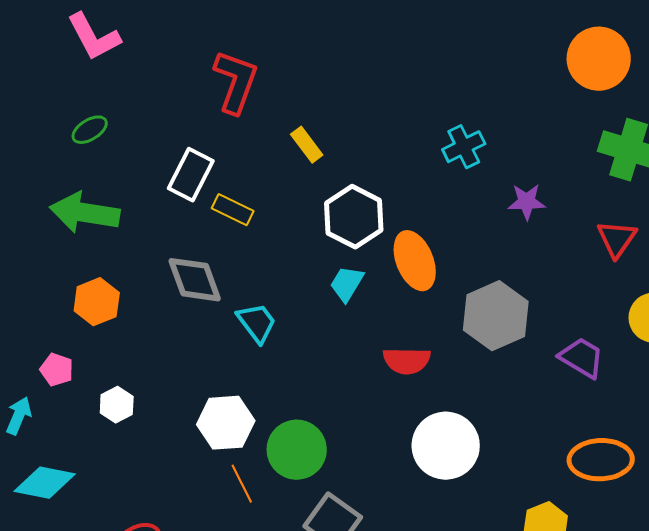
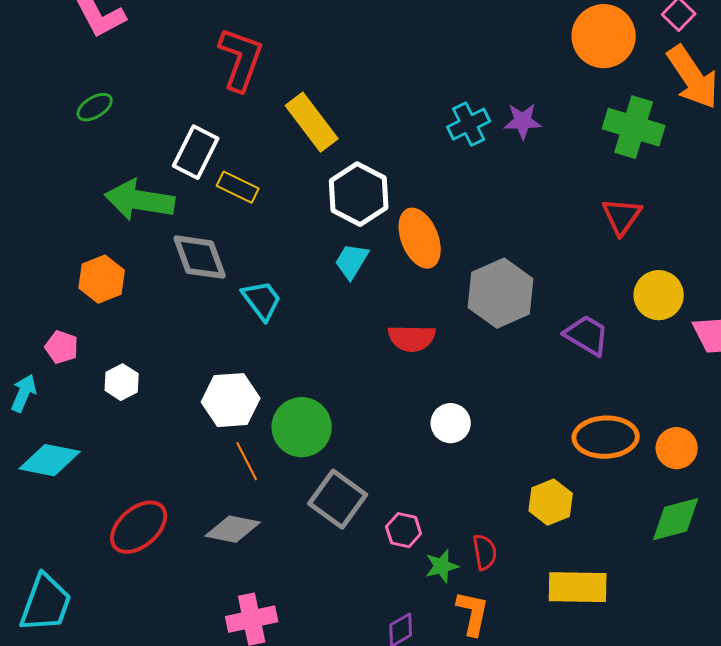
yellow rectangle: (307, 145) -> (312, 122), size x1.6
purple star: (527, 202) -> (523, 121), moved
green arrow: (85, 213) -> (140, 200), moved
white circle: (446, 446) -> (451, 423), size x0.6

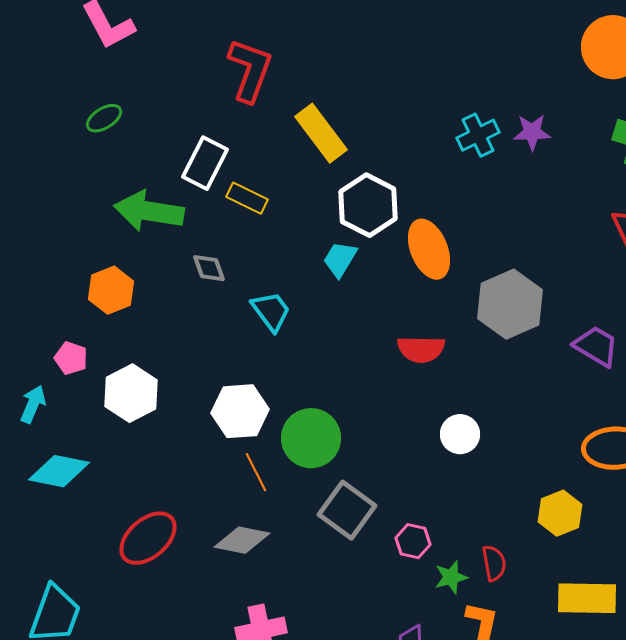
gray diamond: (200, 257) -> (209, 268), size x0.6
cyan trapezoid: (352, 261) -> (340, 259), moved
white hexagon: (122, 382) -> (131, 393), size x1.6

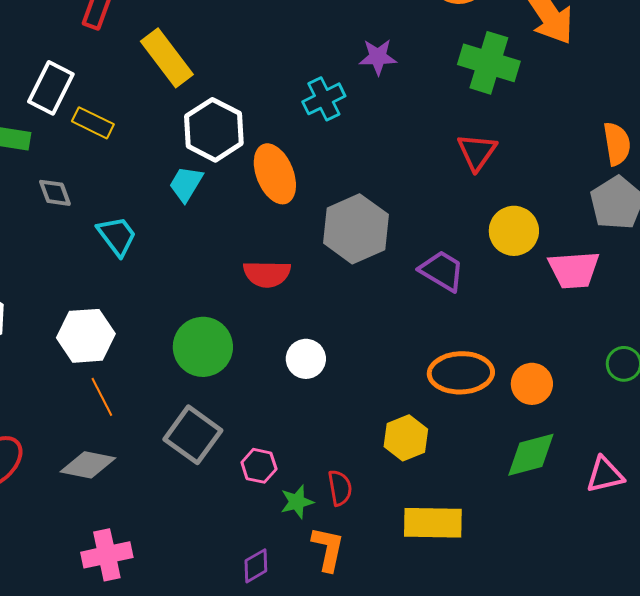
cyan cross: (478, 135) -> (324, 99), moved
green circle: (311, 438) -> (203, 347), moved

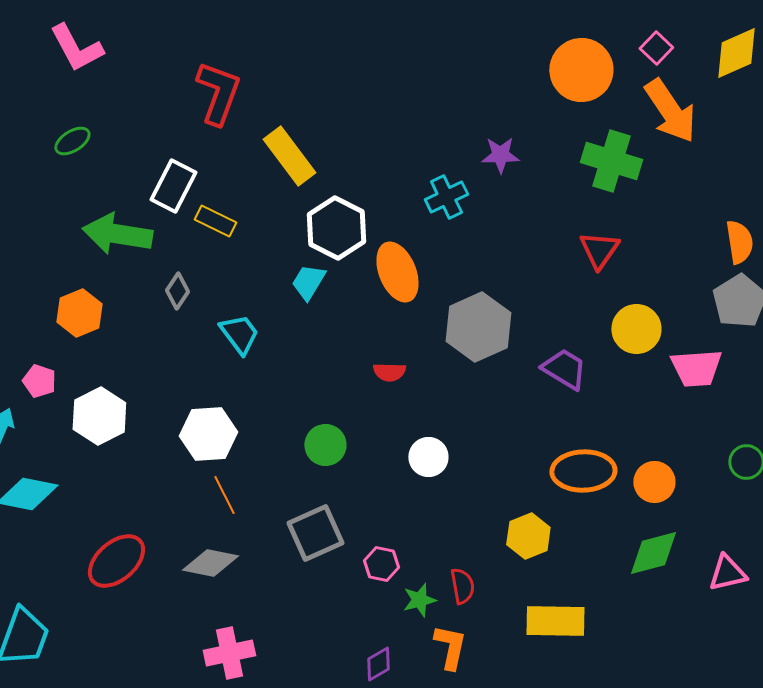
gray diamond: (55, 193) -> (177, 291), turned 54
red semicircle: (267, 274) -> (389, 372), size x0.7
green circle: (203, 347) -> (325, 445), size x0.7
gray square: (193, 435) -> (315, 533), turned 30

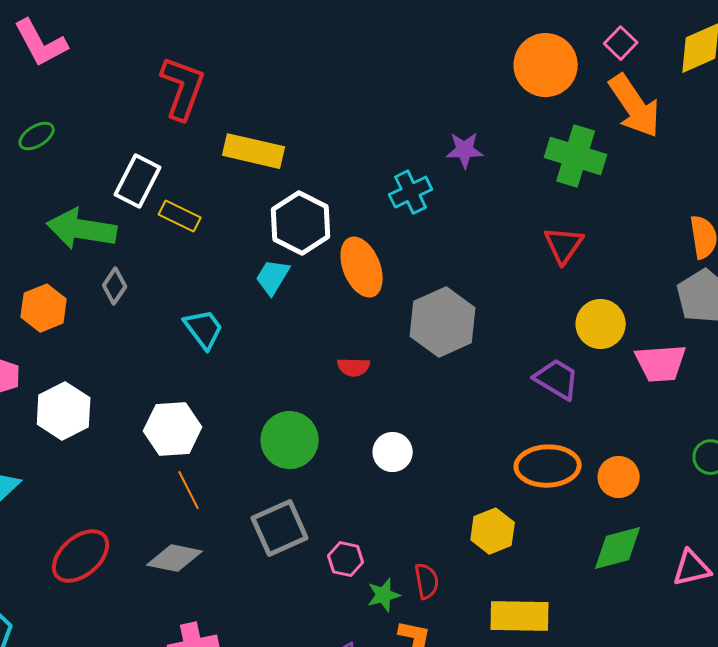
yellow rectangle: (289, 156) -> (254, 151), turned -40
gray diamond: (177, 291) -> (115, 286), moved
purple trapezoid: (564, 369) -> (557, 379), moved
green circle: (325, 445) -> (290, 440), size x1.4

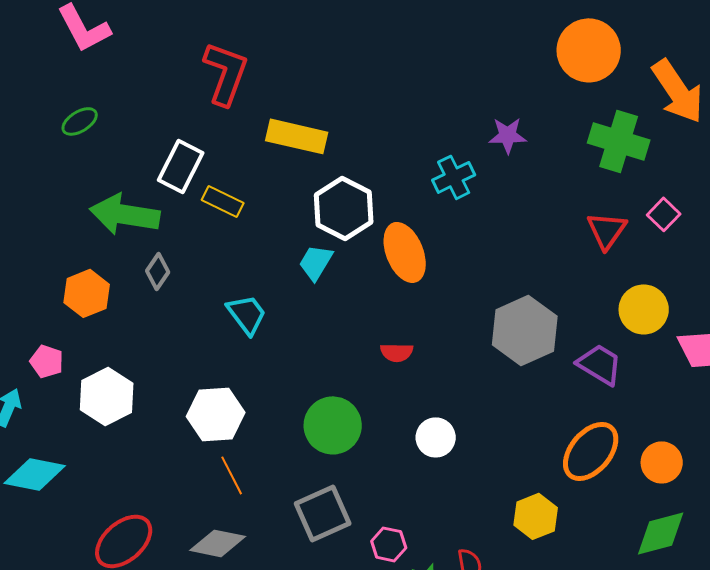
pink square: (621, 43) -> (664, 214), moved
gray hexagon: (443, 322) -> (525, 330), moved
orange ellipse: (548, 466) -> (591, 451), turned -48

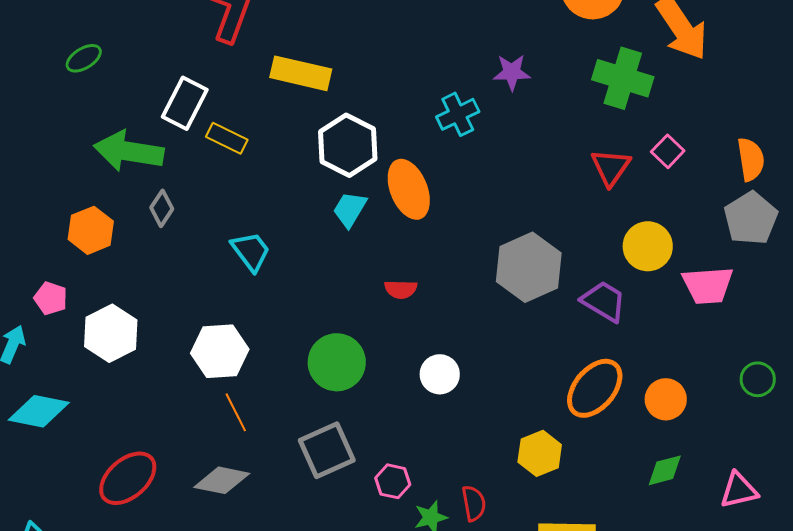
cyan trapezoid: (316, 262) -> (350, 209), moved
green diamond: (661, 533) -> (665, 470), size x0.7

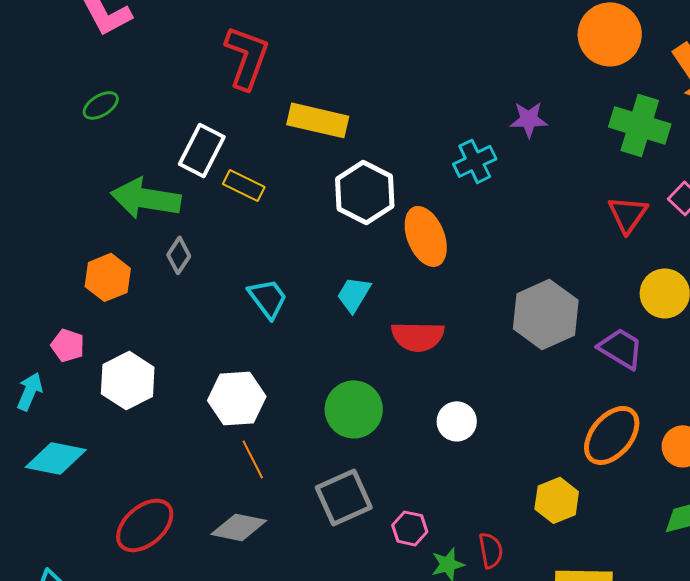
cyan trapezoid: (350, 209) -> (354, 294), moved
red semicircle: (401, 289) -> (418, 336), size x1.6

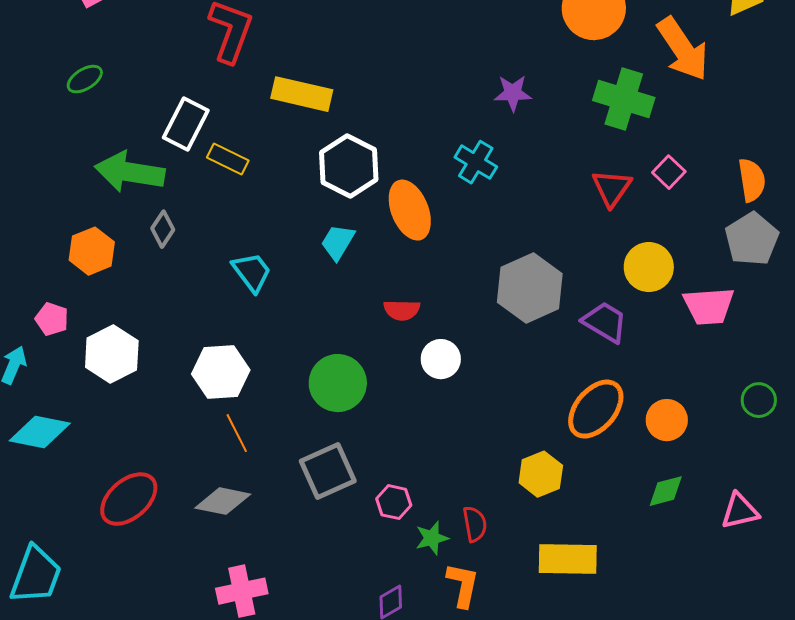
cyan cross: (475, 161) -> (476, 162), moved, turned -33
cyan trapezoid: (354, 294) -> (338, 242), moved
red semicircle: (418, 336) -> (402, 310), size x0.7
white circle: (457, 421) -> (441, 359), moved

